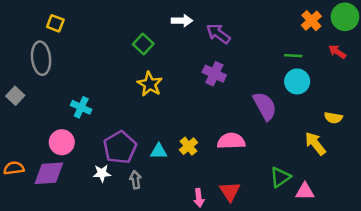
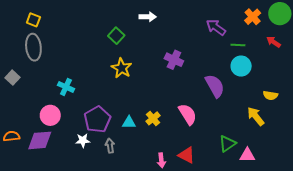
yellow square: (55, 23) -> (33, 20), moved
purple arrow: (218, 34) -> (216, 27), moved
pink semicircle: (231, 141) -> (188, 114), turned 60
red triangle: (230, 191) -> (187, 155), turned -30

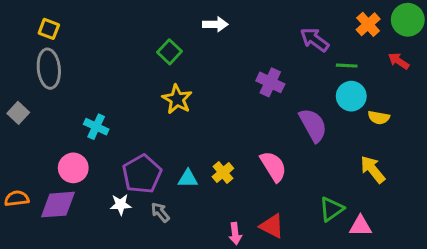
purple cross: (174, 60) -> (270, 82), moved
yellow semicircle: (270, 95) -> (379, 118), moved
gray arrow: (110, 146) -> (160, 212), turned -32

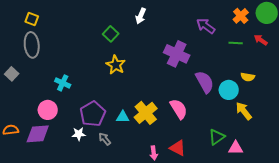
white arrow: (215, 24) -> (141, 16), turned 112
green line: (347, 66) -> (236, 43), moved
purple cross: (270, 82) -> (177, 54), size x1.4
cyan circle: (351, 96) -> (229, 90), moved
yellow cross: (223, 172) -> (146, 113), size x1.6

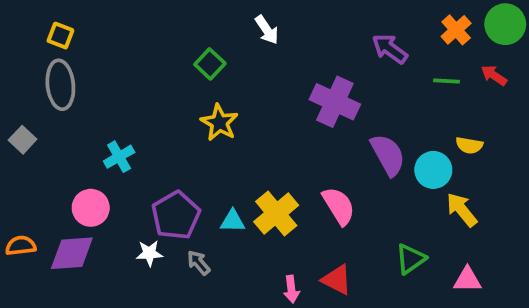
white arrow: (141, 16) -> (267, 30), turned -56
cyan cross: (63, 83) -> (119, 157), turned 35
pink triangle: (236, 148) -> (467, 280), moved

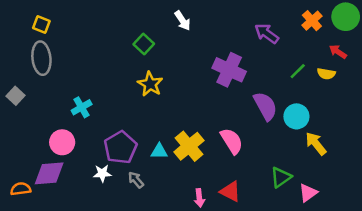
green line: (447, 81) -> (298, 71), moved, turned -48
yellow semicircle: (469, 145) -> (326, 74), moved
orange semicircle: (21, 246) -> (21, 189), moved
pink triangle: (467, 280) -> (308, 193), moved, turned -36

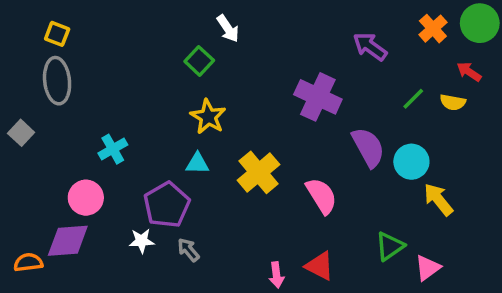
white arrow: (183, 21) -> (228, 29), moved
yellow cross: (189, 146) -> (259, 172), moved
cyan triangle: (159, 151) -> (197, 163), moved

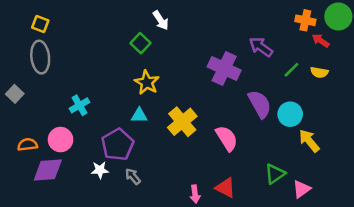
orange cross: (433, 29) -> (305, 20), turned -36
purple arrow: (370, 47) -> (261, 47), moved
red arrow: (469, 72) -> (321, 41), moved
orange semicircle: (28, 262) -> (28, 145), moved

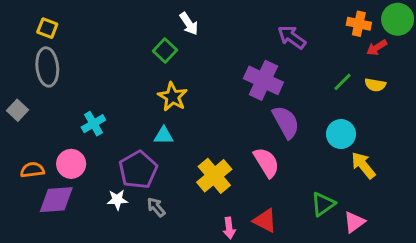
red arrow: (321, 41) -> (377, 48), turned -66
purple arrow: (261, 47) -> (292, 37), moved
purple semicircle: (260, 104) -> (286, 122), moved
yellow cross: (182, 122) -> (214, 176), moved

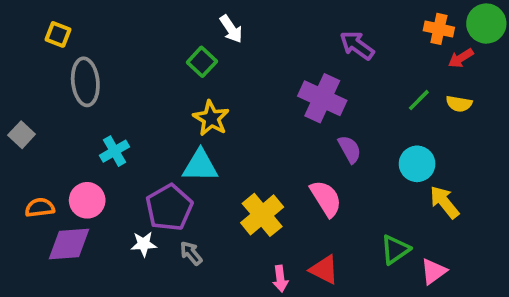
gray ellipse: (47, 67) -> (85, 82), moved
purple semicircle: (286, 122) -> (350, 149), size x0.7
cyan triangle: (164, 136) -> (200, 166), size x1.5

